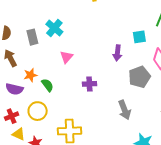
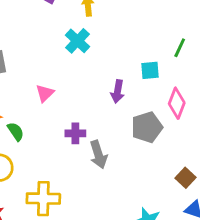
cyan cross: (54, 28) -> (78, 41), moved
gray arrow: (125, 110) -> (98, 155), moved

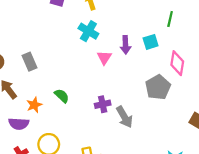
purple arrow: (118, 91) -> (126, 45), moved
pink triangle: (45, 93) -> (104, 58), moved
green semicircle: (16, 132) -> (62, 96), moved

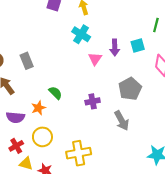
gray pentagon: (158, 87) -> (130, 89), moved
orange star: (34, 105) -> (38, 108), moved
gray arrow: (124, 117) -> (122, 121), moved

